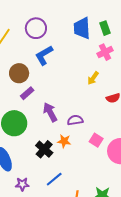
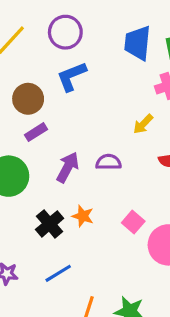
purple arrow: (50, 112) -> (68, 167), turned 48
purple semicircle: (75, 120) -> (108, 162), moved

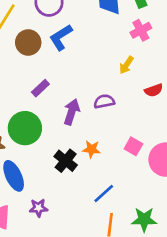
brown circle: (28, 99) -> (28, 43), moved
blue line: (58, 273) -> (104, 193), moved

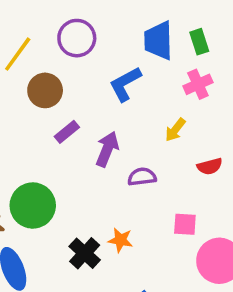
blue L-shape: (61, 37) -> (125, 84), moved
purple rectangle: (40, 88) -> (67, 132), moved
purple arrow: (72, 112) -> (107, 149), moved
pink square: (133, 146) -> (185, 224), moved, turned -30

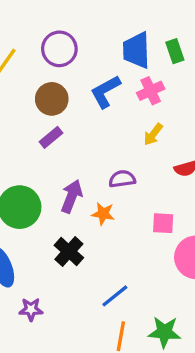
pink cross: (198, 84) -> (151, 91), moved
brown circle: (45, 90) -> (52, 99), moved
purple arrow: (107, 149) -> (72, 196), moved
orange star: (121, 240) -> (103, 214), moved

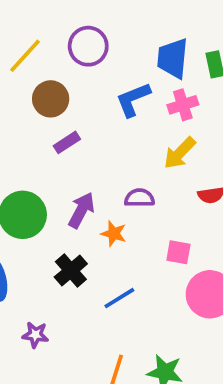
brown circle: (52, 99) -> (51, 99), moved
yellow arrow: (153, 134) -> (180, 153), size x1.4
blue line: (115, 296) -> (119, 298), moved
purple star: (31, 309) -> (35, 335), moved

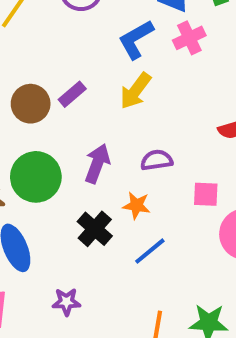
brown circle: (51, 99) -> (31, 104), moved
yellow arrow: (180, 153) -> (135, 91), moved
purple semicircle: (139, 198) -> (157, 160), moved
orange star: (114, 234) -> (136, 205), moved

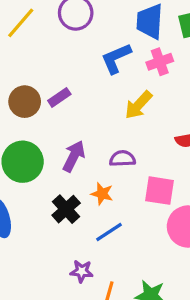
yellow arrow: (135, 91) -> (138, 105), moved
pink square: (206, 194) -> (159, 191), size x1.4
purple star: (66, 302) -> (82, 271), moved

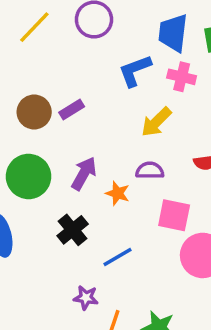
pink cross: (160, 62) -> (182, 77), turned 30
purple semicircle: (122, 159) -> (150, 170), moved
orange star: (102, 194) -> (118, 193), moved

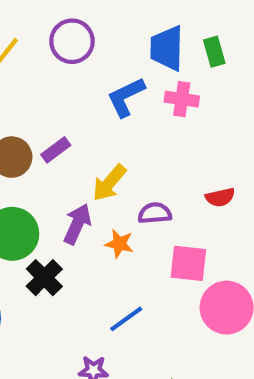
yellow arrow: (156, 122) -> (109, 183), moved
black cross: (73, 230) -> (44, 278), moved

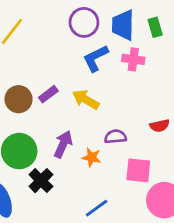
purple circle: (72, 41) -> (84, 22), moved
yellow arrow: (109, 183) -> (86, 100), moved, turned 80

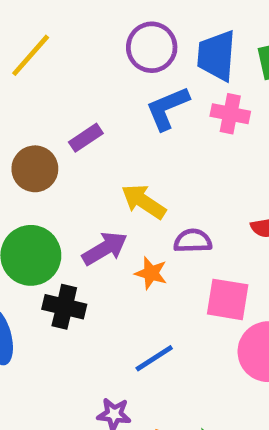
purple rectangle: (48, 94) -> (86, 138), moved
yellow arrow: (86, 100) -> (144, 202), moved
purple arrow: (63, 144) -> (105, 248), turned 32
black cross: (41, 181) -> (64, 307), turned -35

